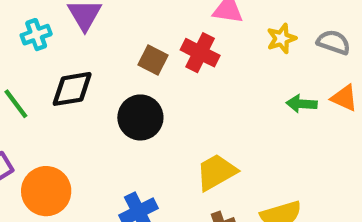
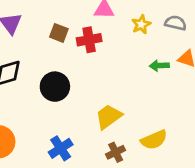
red cross: (200, 53) -> (89, 40), turned -30
brown square: (153, 60) -> (59, 33), moved

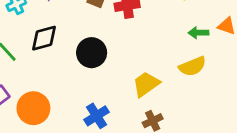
yellow semicircle: (154, 140) -> (192, 66), moved

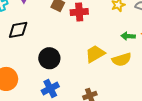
black circle: (92, 53) -> (49, 58), moved
yellow trapezoid: (146, 84) -> (95, 54), moved

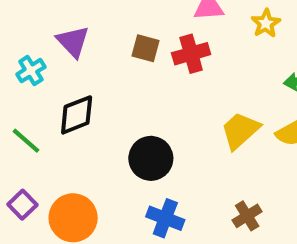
blue cross: (50, 88) -> (165, 218), turned -30

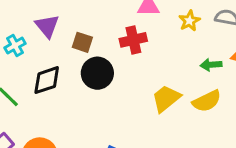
brown square: (145, 48) -> (82, 42), moved
black circle: (151, 158) -> (97, 73), moved

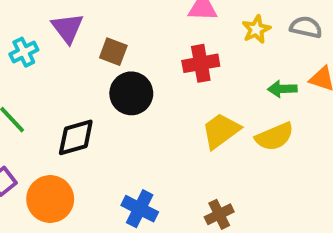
red cross: (133, 40) -> (201, 63), moved
black diamond: (47, 80) -> (76, 137), moved

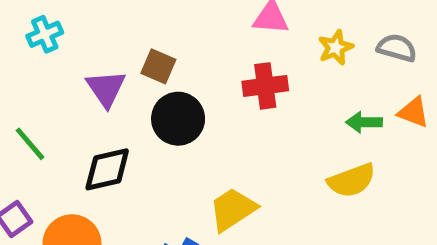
purple triangle: (67, 28) -> (106, 88), moved
cyan cross: (24, 52) -> (45, 34), moved
yellow trapezoid: (221, 131) -> (233, 209), moved

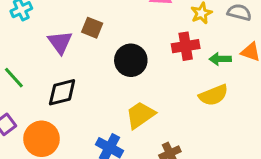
red cross: (265, 86) -> (186, 46), moved
black circle: (178, 119) -> (131, 60), moved

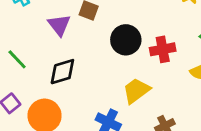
red cross: (186, 46) -> (163, 49), moved

